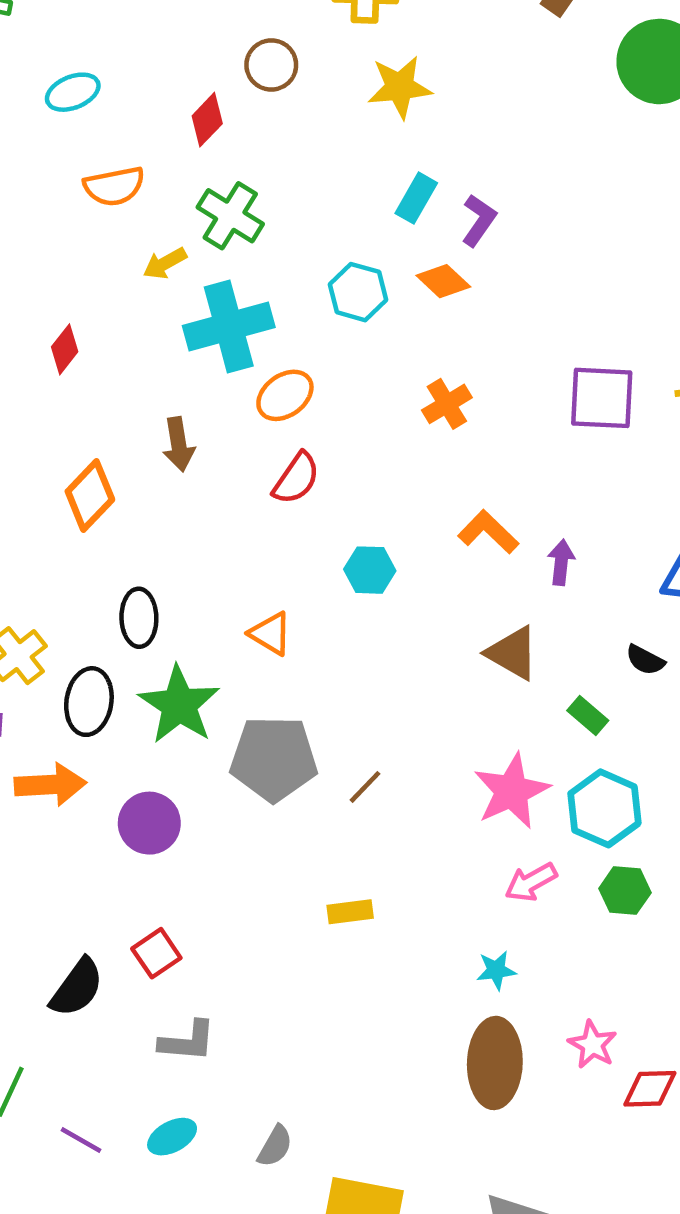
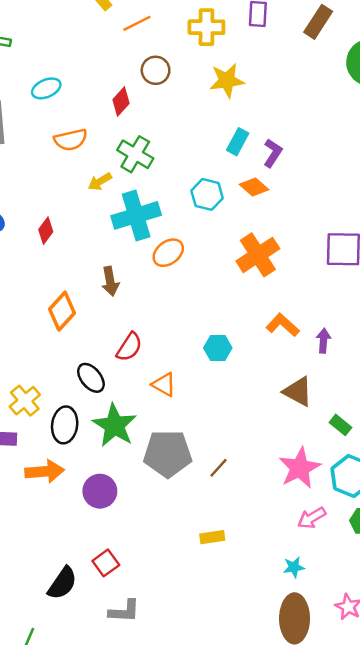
orange cross: (447, 404) -> (258, 255), size x1.6
red semicircle: (296, 478) -> (129, 347), moved
black ellipse: (139, 618) -> (91, 378), turned -36

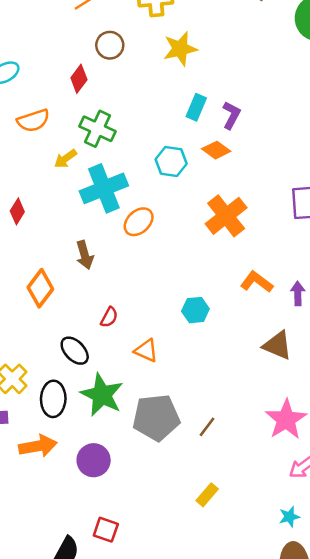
red semicircle: (129, 347) -> (109, 317), size x0.7
yellow rectangle: (212, 537) -> (207, 495), turned -35
red square: (106, 563) -> (106, 530), turned -30

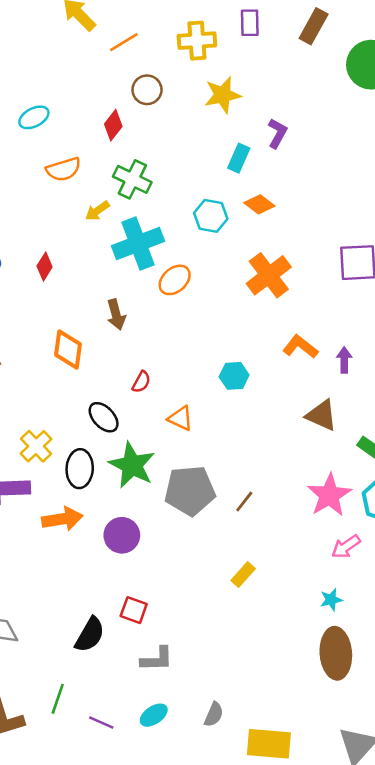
purple L-shape: (231, 115) -> (277, 133), moved
orange diamond: (40, 288) -> (68, 349), turned -30

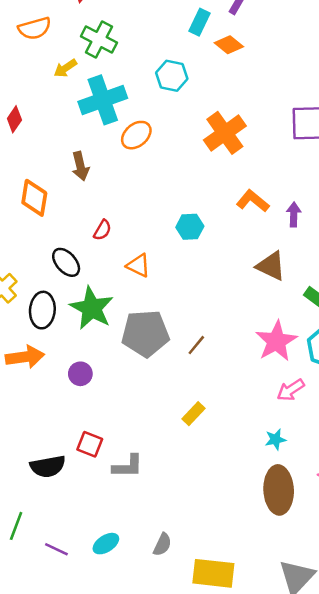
orange diamond: (259, 204) -> (229, 45), moved
purple circle: (122, 535) -> (80, 374), size x0.7
black semicircle: (90, 635) -> (48, 466), turned 48
gray L-shape: (157, 659) -> (128, 466), moved

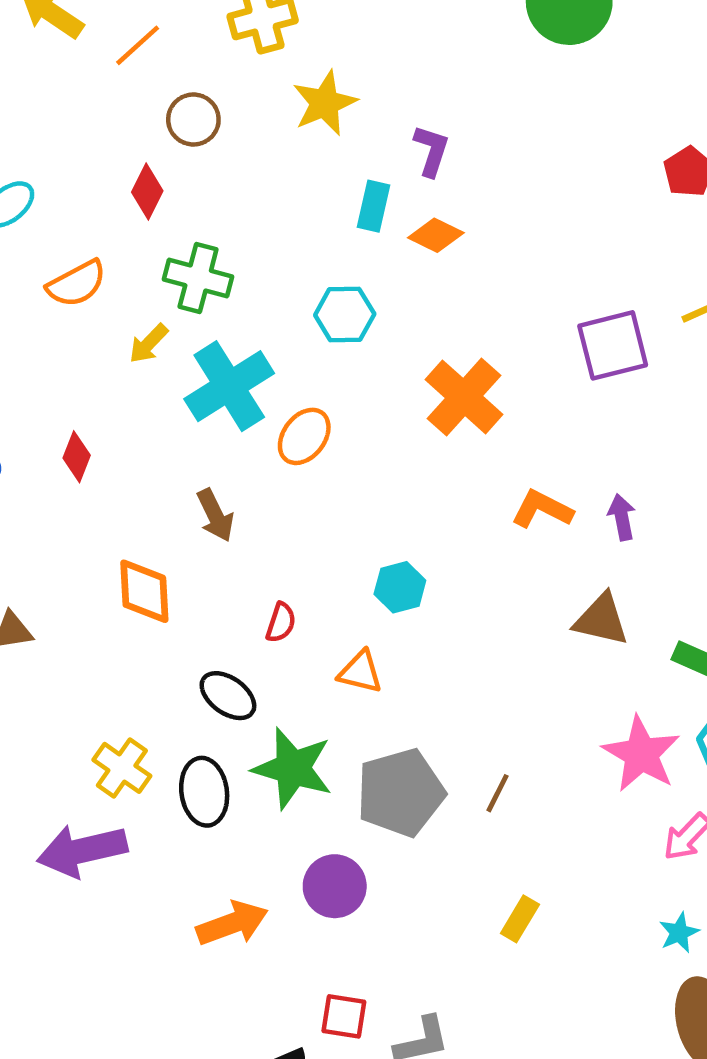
cyan hexagon: (190, 227) -> (400, 587), moved
orange arrow: (25, 357) -> (232, 923), moved
purple circle: (80, 374) -> (335, 886), moved, size x1.4

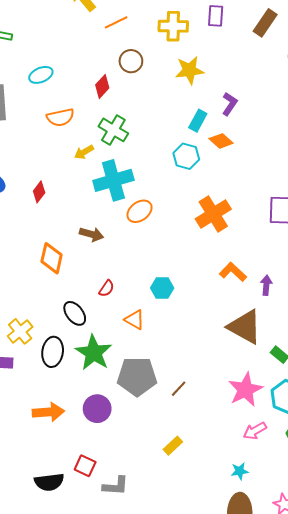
cyan hexagon: (345, 315) -> (186, 156), moved
brown arrow: (215, 515) -> (92, 234), turned -65
brown triangle: (601, 620) -> (245, 327), size x1.4

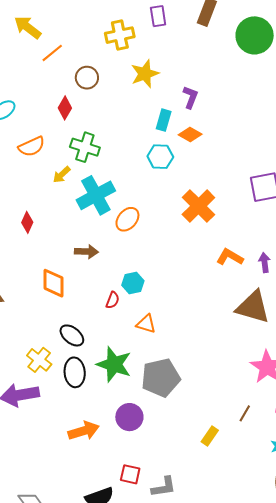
orange line: (116, 22) -> (52, 53), moved
cyan hexagon: (162, 288) -> (133, 283), moved
black ellipse: (75, 313) -> (72, 335), moved
brown line: (179, 389) -> (245, 413), moved

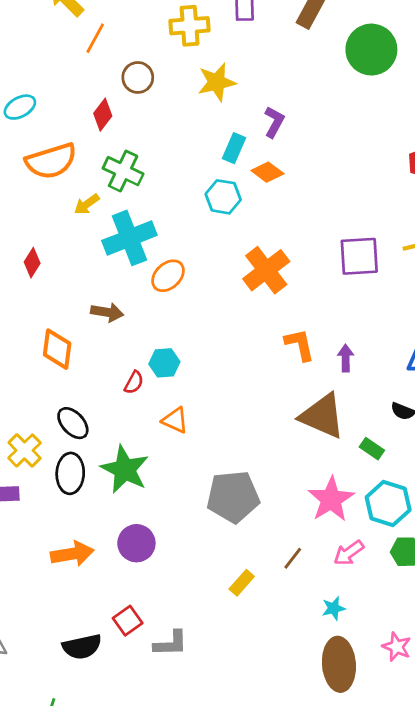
orange line: (52, 53) -> (95, 38), turned -30
orange semicircle: (32, 147) -> (51, 161), size x1.4
orange L-shape: (230, 257) -> (300, 345), turned 40
gray pentagon: (161, 378) -> (233, 497), moved
red square: (130, 474) -> (128, 621), turned 35

